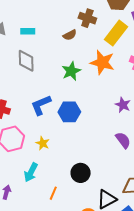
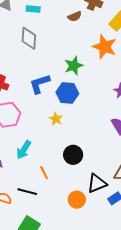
green star: (71, 71) -> (74, 66), moved
yellow star: (43, 143) -> (56, 119), moved
orange line: (53, 193) -> (44, 173), turned -56

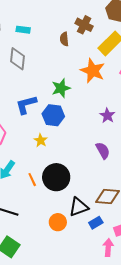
brown semicircle: (75, 16) -> (64, 39), turned 104
black circle: (73, 155) -> (56, 177), size x1.4
orange line: (44, 173) -> (32, 180), moved

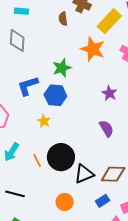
black triangle: (79, 207) -> (84, 174), moved

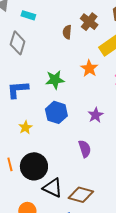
orange star: (93, 49) -> (89, 68), size x0.7
blue hexagon: (55, 95) -> (56, 112), moved
black triangle: (84, 174) -> (53, 188), turned 35

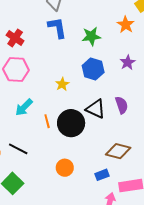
blue L-shape: (18, 90) -> (57, 28), moved, turned 85
purple star: (96, 115) -> (128, 62), moved
black triangle: (53, 188) -> (96, 109), moved

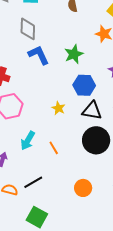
black triangle: (96, 109) -> (92, 111), moved
black circle: (71, 123) -> (96, 140), moved
black line: (18, 149) -> (33, 182), turned -42

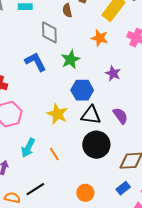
gray diamond: (28, 29) -> (49, 32), moved
yellow star: (58, 108) -> (57, 114), size x1.5

